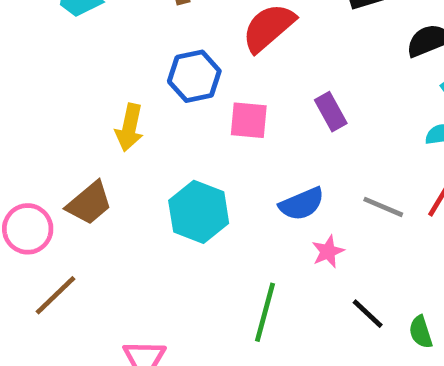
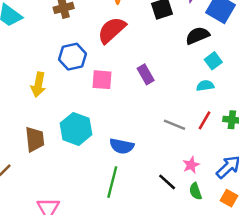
brown trapezoid: (89, 203) -> (35, 139), moved, turned -55
blue semicircle: (302, 204) -> (122, 146), moved, turned 35
pink star: (328, 252) -> (191, 165), moved

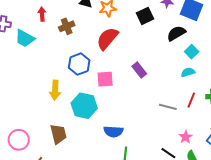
cyan hexagon: (76, 129) -> (84, 106), moved
blue semicircle: (122, 146) -> (113, 131), moved

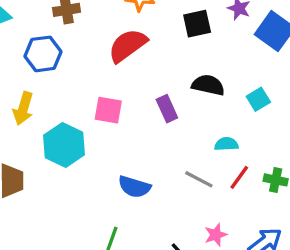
black semicircle: (176, 33) -> (208, 85), moved, turned 30
blue hexagon: (79, 64) -> (43, 54), moved
cyan semicircle: (188, 72) -> (226, 144), moved
blue semicircle: (113, 131) -> (134, 187), moved

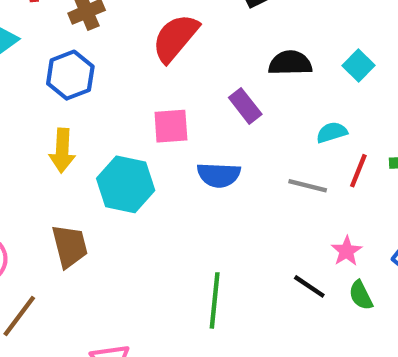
blue semicircle: (134, 187) -> (219, 175), moved

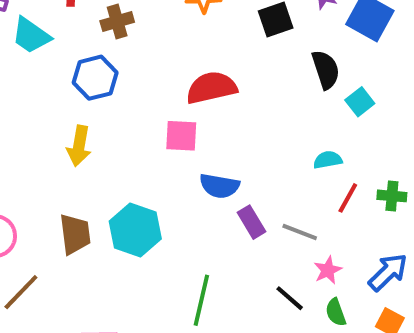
red semicircle: (175, 38) -> (211, 88), moved, turned 30
black semicircle: (290, 63) -> (326, 70), moved, turned 66
purple rectangle: (245, 106) -> (252, 222), moved
cyan hexagon: (126, 184) -> (135, 230), moved
gray line: (308, 186) -> (300, 232), moved

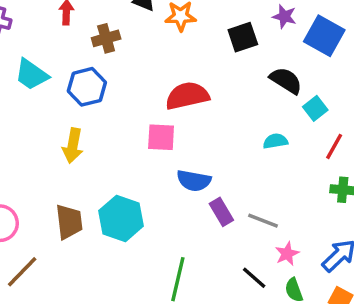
cyan trapezoid: (31, 36) -> (31, 74), moved
black semicircle: (326, 70) -> (286, 81), turned -40
cyan semicircle: (328, 160) -> (275, 141), moved
red line: (348, 198) -> (334, 146), moved

